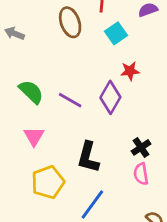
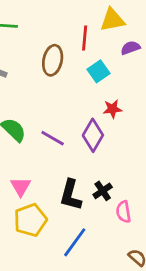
brown ellipse: (70, 22) -> (53, 60), turned 32
pink triangle: (34, 136) -> (21, 187), moved
black cross: (141, 147) -> (103, 191), moved

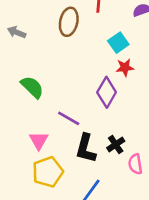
cyan square: (98, 71) -> (118, 43), moved
purple line: (53, 138) -> (69, 118), moved

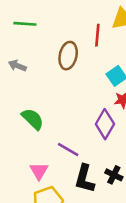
black cross: (116, 144) -> (114, 175), turned -30

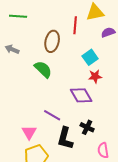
green semicircle: (33, 119) -> (43, 69), moved
purple diamond: (105, 124) -> (81, 95), turned -60
black cross: (114, 175) -> (87, 127), moved

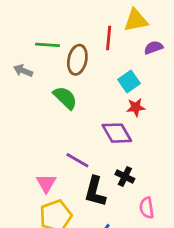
green line: (18, 16) -> (48, 45), moved

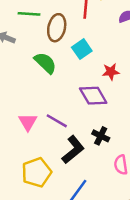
cyan square: (129, 81) -> (82, 49), moved
pink triangle: (46, 183) -> (28, 122), moved
black L-shape: (95, 191) -> (73, 150), turned -144

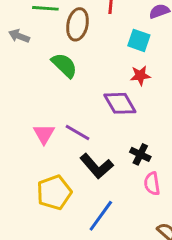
cyan square: (82, 49) -> (139, 40), moved, turned -36
black cross: (101, 136) -> (140, 154), moved
black L-shape: (73, 150) -> (96, 166), turned 88

